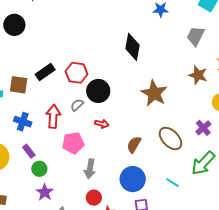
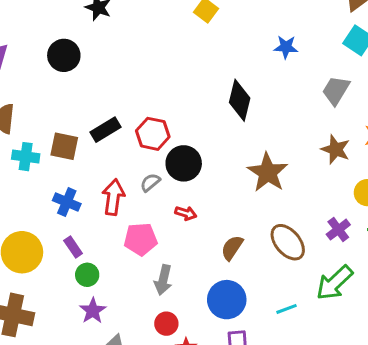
cyan line: (173, 183) -> (286, 309), turned -56

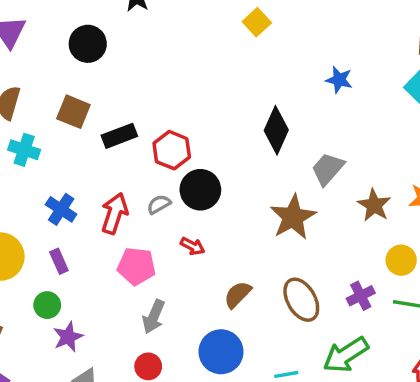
gray trapezoid: (336, 90) -> (328, 169), moved
brown square: (64, 146) -> (73, 112), moved
green circle: (87, 275) -> (47, 305), moved

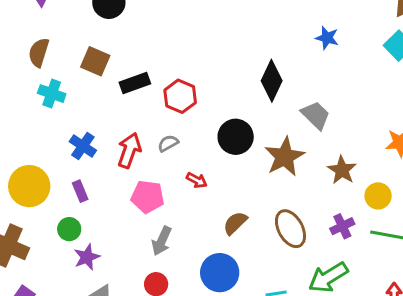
gray trapezoid: (328, 169) -> (316, 115), turned 92
black circle: (200, 190) -> (236, 137), moved
brown star: (374, 205) -> (342, 170), moved

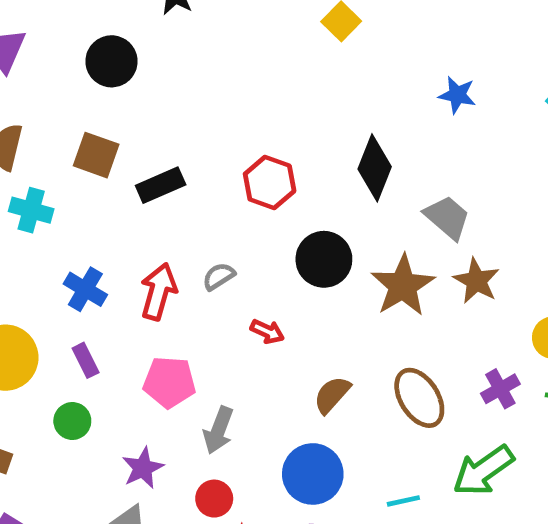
red hexagon: (180, 96) -> (270, 183), moved
brown star: (342, 170) -> (476, 281), moved
pink pentagon: (148, 197) -> (169, 382), moved
purple star: (87, 257) -> (143, 468), moved

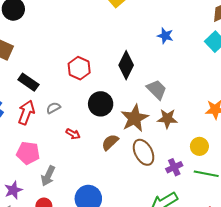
black rectangle: (161, 185) -> (28, 82), moved, turned 54
brown star: (476, 281) -> (167, 119), turned -30
brown semicircle: (332, 395) -> (110, 142), moved
brown ellipse: (419, 398) -> (144, 152), moved

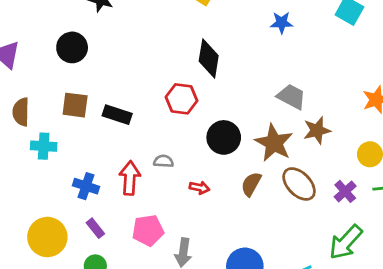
black diamond: (126, 65) -> (209, 58), moved
black rectangle: (28, 82) -> (117, 115), moved
gray semicircle: (53, 108) -> (163, 161), turned 48

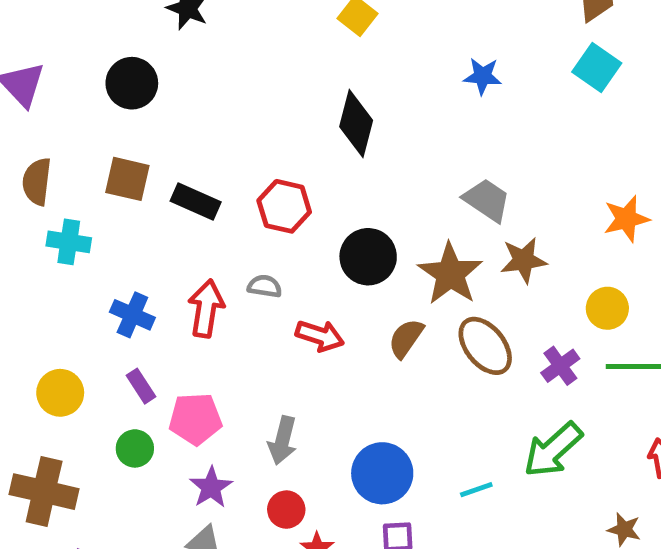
red hexagon: (182, 99) -> (284, 206), moved
red arrow: (199, 188) -> (320, 336), size x1.4
pink pentagon: (148, 230) -> (195, 419), moved
yellow circle: (47, 237) -> (60, 393), size x0.7

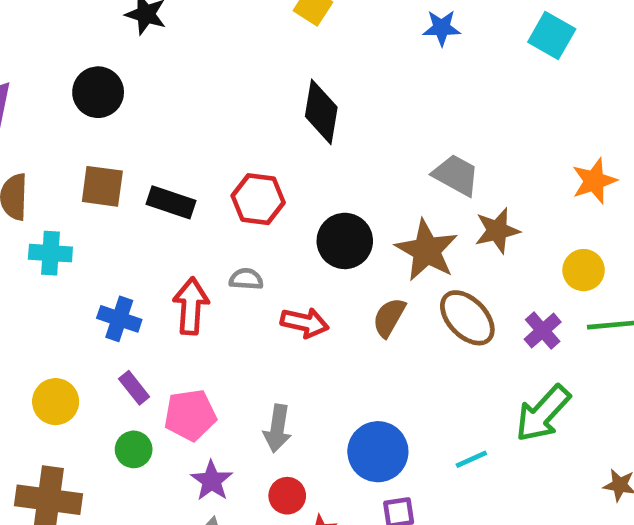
blue star: (483, 76) -> (442, 28), moved

